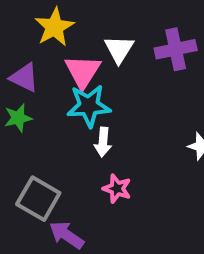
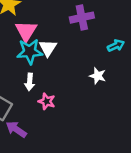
white triangle: (119, 49) -> (48, 48), moved
white arrow: (103, 142) -> (30, 82), moved

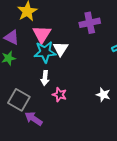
white star: (98, 76) -> (103, 95), moved

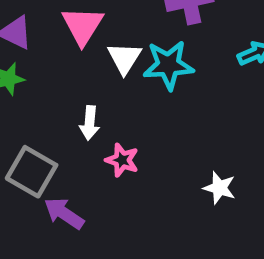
cyan star: (45, 52) -> (168, 65), moved
white star: (103, 95) -> (219, 188), moved

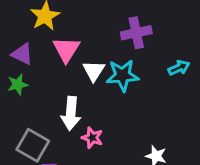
white arrow: (90, 123) -> (71, 113), size x1.5

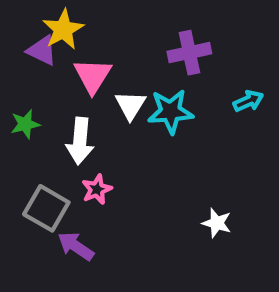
purple triangle: (22, 54) -> (42, 51), moved
white arrow: (71, 113) -> (80, 141), moved
pink star: (92, 138) -> (97, 189), moved, turned 30

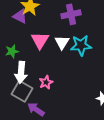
purple cross: (189, 53) -> (71, 14), moved
pink triangle: (93, 76) -> (40, 40), moved
white arrow: (80, 141) -> (21, 72), moved

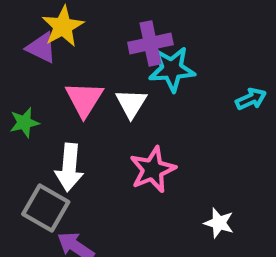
cyan star: (81, 45) -> (172, 69), moved
white arrow: (21, 72) -> (69, 167), moved
pink star: (46, 82) -> (153, 170), moved, size x1.5

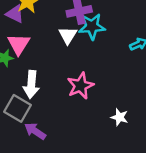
pink triangle: (84, 99) -> (19, 44), moved
white triangle: (131, 103) -> (68, 35), moved

